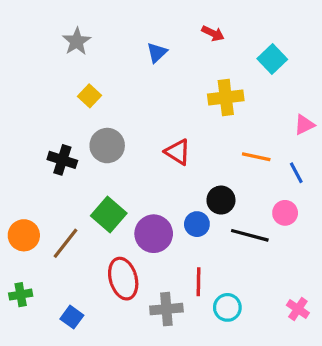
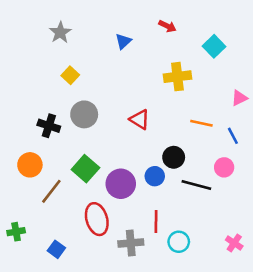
orange circle: (24, 235) -> (30, 165), moved

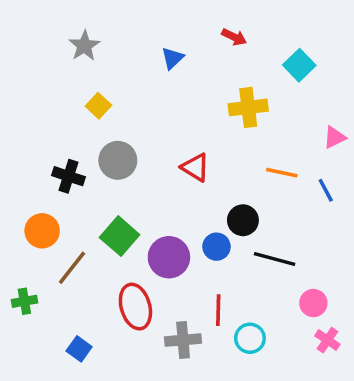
pink circle: (224, 167) -> (313, 303), moved
green cross: (16, 232) -> (24, 301), moved

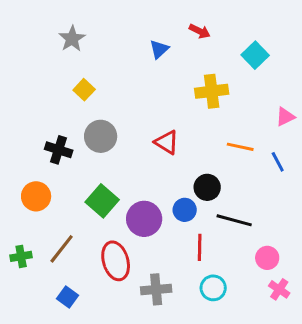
blue triangle: (172, 58) -> (159, 49), moved
brown line: (72, 268) -> (62, 249), moved
red line: (218, 310) -> (200, 247), moved

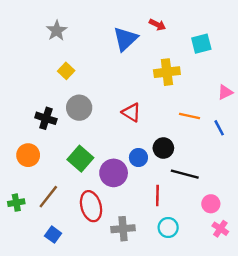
blue triangle: (159, 49) -> (125, 39), size x1.6
cyan square: (255, 55) -> (201, 44), turned 30
blue circle: (185, 210) -> (138, 158), moved

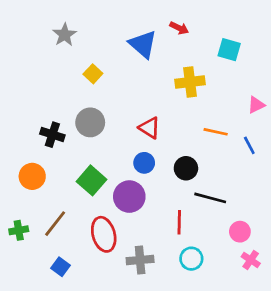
blue triangle: (125, 39) -> (143, 44), turned -36
cyan square: (201, 44) -> (229, 50), turned 30
yellow square: (66, 71) -> (93, 74), moved
blue circle: (138, 158) -> (144, 163), moved

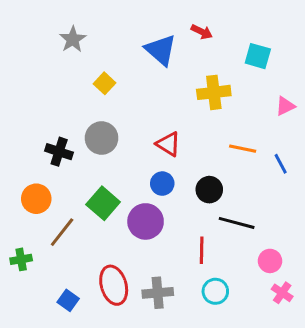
pink triangle: (256, 105) -> (285, 106), moved
brown line: (55, 224) -> (62, 232), moved
red ellipse: (104, 234) -> (114, 285), moved

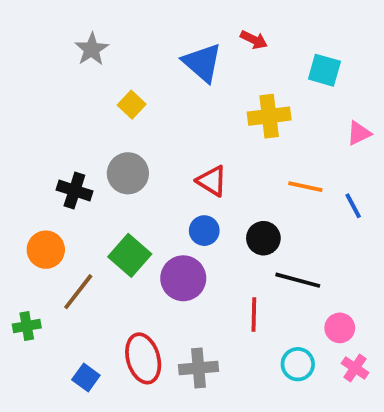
cyan circle: (215, 291) -> (298, 364), moved

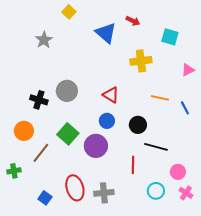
gray star: (92, 49) -> (44, 40), moved
yellow square: (132, 105) -> (69, 12), moved

